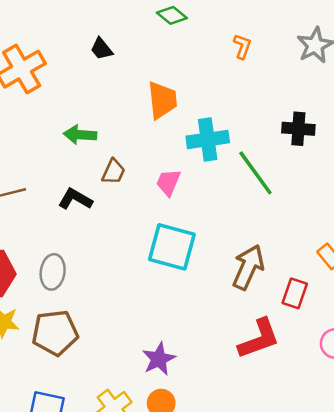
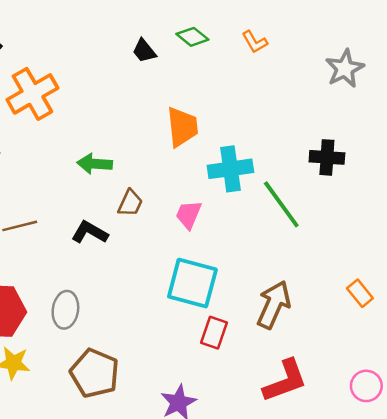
orange L-shape: (242, 46) -> (255, 42), moved, turned 130
black trapezoid: (102, 49) -> (144, 51), moved
red rectangle: (295, 293) -> (214, 333), moved
brown pentagon: (55, 333) -> (95, 373), moved, turned 30

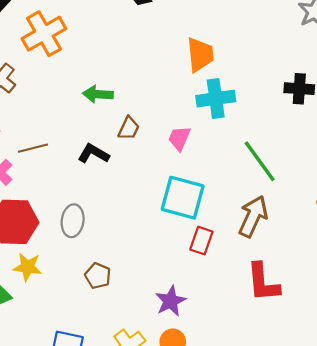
orange trapezoid: (182, 127) -> (200, 55), moved
green line: (281, 204) -> (260, 161), moved
brown pentagon: (95, 373) -> (98, 276), size x0.6
red L-shape: (285, 381) -> (263, 282), turned 105

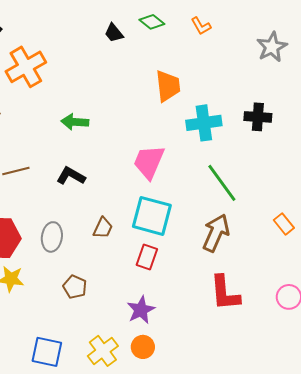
cyan cross: (216, 99) -> (204, 123), moved
brown trapezoid: (129, 128) -> (103, 228), moved
pink trapezoid: (179, 138) -> (149, 162), size x1.5
red rectangle: (201, 241) -> (147, 257), moved

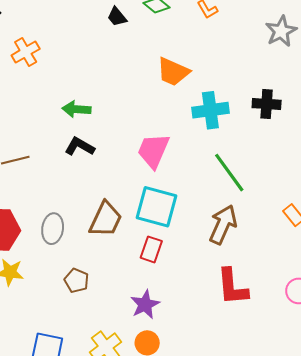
orange cross: (26, 67) -> (26, 52), size x0.7
orange trapezoid: (168, 86) -> (173, 72), turned 120
black L-shape: (71, 176) -> (80, 147), moved
brown trapezoid: (103, 228) -> (106, 219), size x1.6

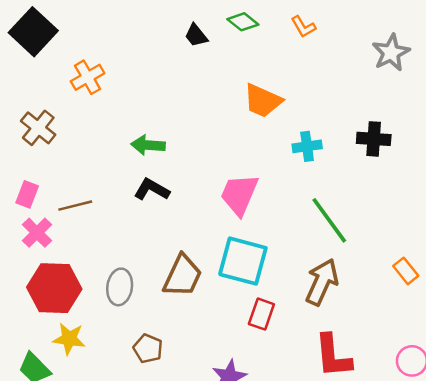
cyan cross: (210, 110) -> (307, 146), size x0.7
red rectangle: (151, 249) -> (261, 314), moved

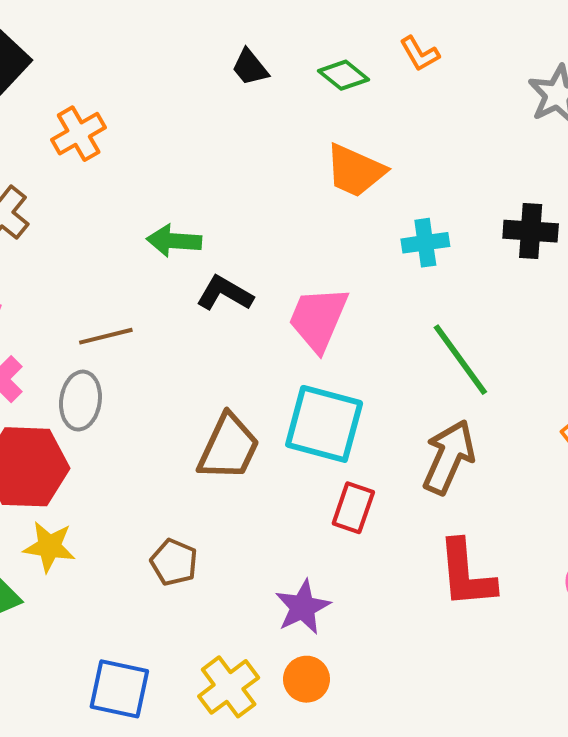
green diamond: (243, 22) -> (344, 75), moved
black L-shape: (152, 190) -> (225, 293), moved
brown line: (75, 206) -> (106, 336), moved
gray ellipse: (120, 287) -> (80, 401), moved

